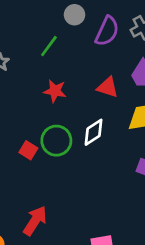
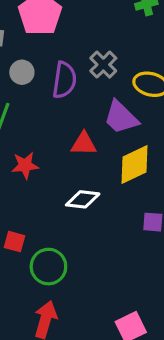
white diamond: (94, 132) -> (83, 199), turned 56
green circle: (56, 141) -> (48, 267), moved

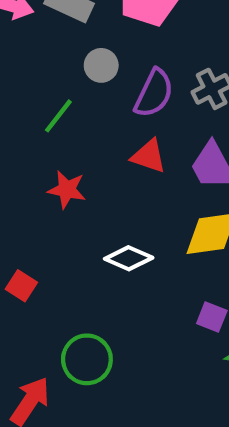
red triangle: (84, 144) -> (149, 156), moved
green circle: (48, 267) -> (87, 359), moved

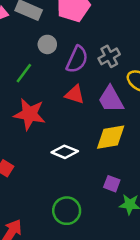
red star: (67, 190) -> (29, 114), size x1.5
green circle: (87, 359) -> (67, 211), moved

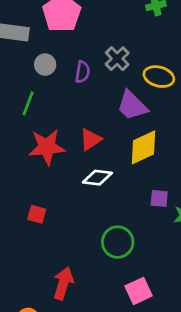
purple semicircle: (77, 59) -> (83, 72), size x0.7
red triangle: (75, 95) -> (91, 139), moved, turned -35

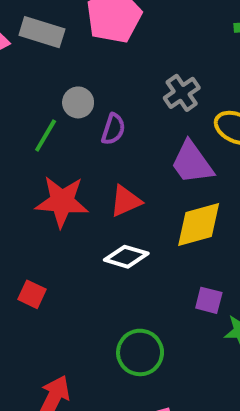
gray circle: (45, 65) -> (78, 102), moved
purple semicircle: (83, 72) -> (113, 129), moved

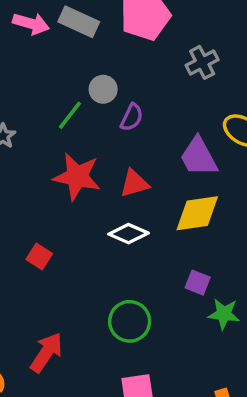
gray cross: (182, 93) -> (202, 62), moved

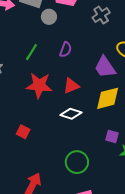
gray circle: (103, 89) -> (49, 17), moved

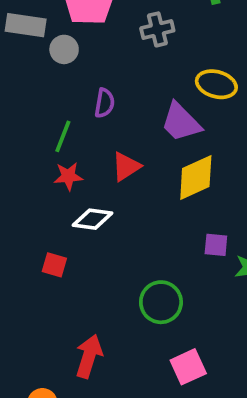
gray cross: (101, 15) -> (157, 29), turned 30
green line: (31, 52) -> (63, 136), moved
red star: (39, 85) -> (68, 176), size x0.6
white diamond: (71, 114) -> (93, 219), moved

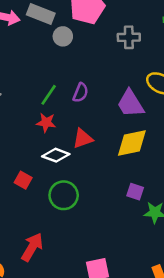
purple semicircle: (105, 103) -> (81, 93), moved
red triangle: (126, 167) -> (83, 139), moved
green circle: (161, 302) -> (64, 195), moved

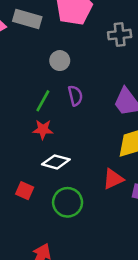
gray circle: (63, 36) -> (60, 61), moved
purple semicircle: (81, 93) -> (75, 96), turned -30
red triangle: (83, 139) -> (113, 179), moved

